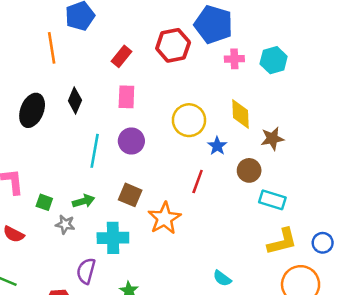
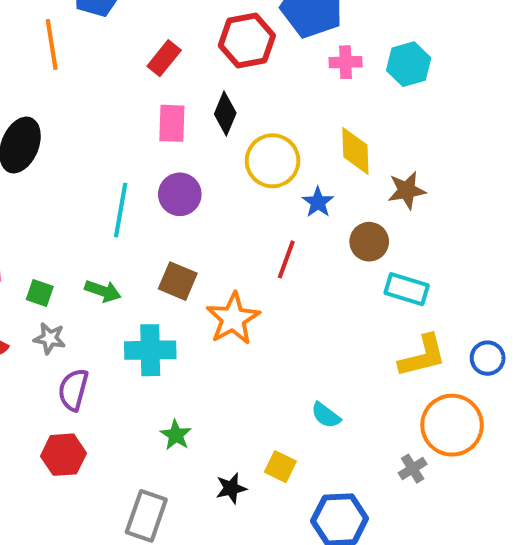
black diamond: (75, 101) -> (225, 113), moved
green arrow: (84, 201) -> (103, 291), turned 35
gray star: (65, 224) -> (50, 338), moved
purple semicircle: (86, 271) -> (73, 390), moved

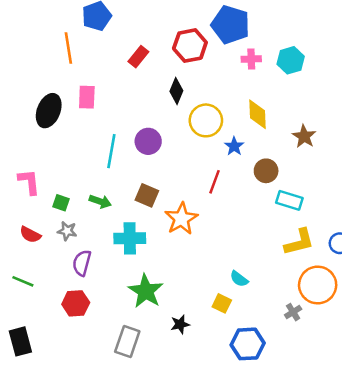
pink rectangle: (172, 123) -> (87, 97), moved
brown star: (407, 190) -> (304, 136), moved, turned -30
green star: (176, 435) -> (146, 291), size x1.8
yellow square: (280, 467) -> (222, 303), moved

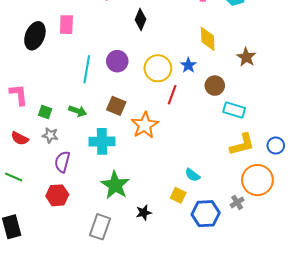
yellow circle: (206, 120) -> (158, 68), moved
blue hexagon: (248, 344) -> (206, 214), moved

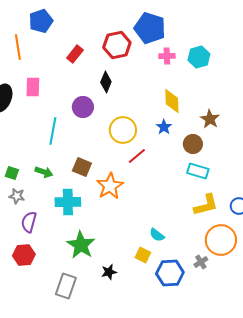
purple circle: (117, 61) -> (83, 107), moved
blue star: (188, 65) -> (164, 127), moved
brown circle: (215, 86) -> (193, 144), moved
red line: (172, 95) -> (137, 156), turned 30

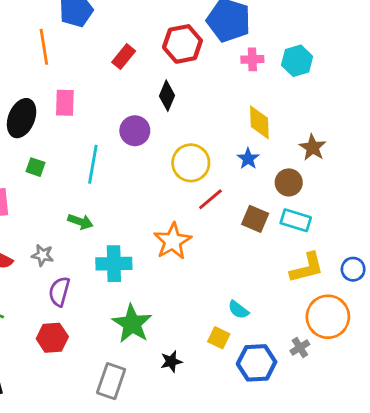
brown square: (82, 167) -> (255, 219), moved
green square: (12, 173) -> (36, 167), moved

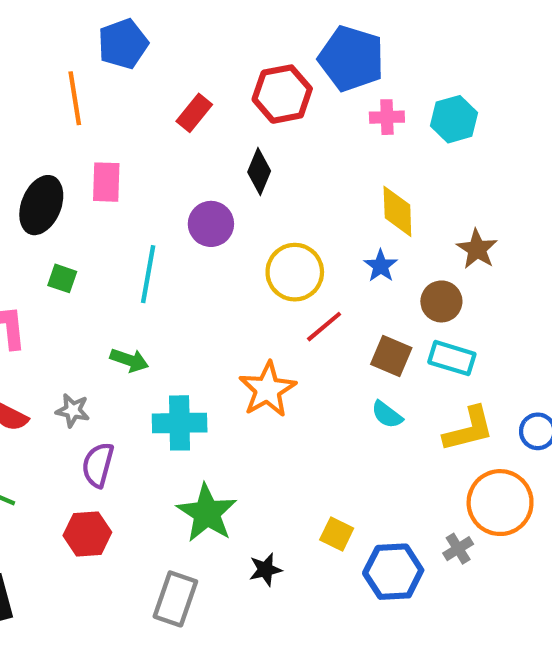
cyan semicircle: (238, 310) -> (387, 415), moved

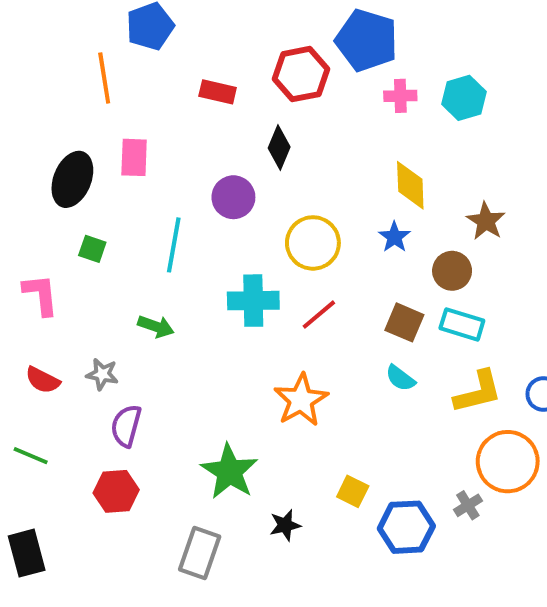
red rectangle: (194, 113) -> (218, 92), turned 64
red line: (324, 327) -> (319, 315), moved
orange star: (268, 389) -> (301, 400), moved
cyan cross: (180, 423) -> (253, 301), moved

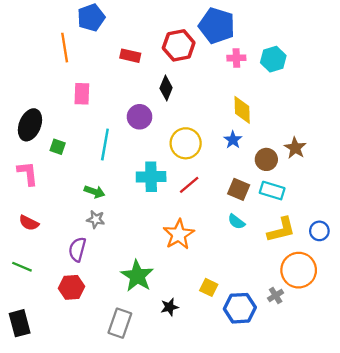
black ellipse: (72, 179) -> (30, 125), moved
brown star: (486, 221) -> (295, 148), moved
gray star: (102, 374) -> (96, 219), moved

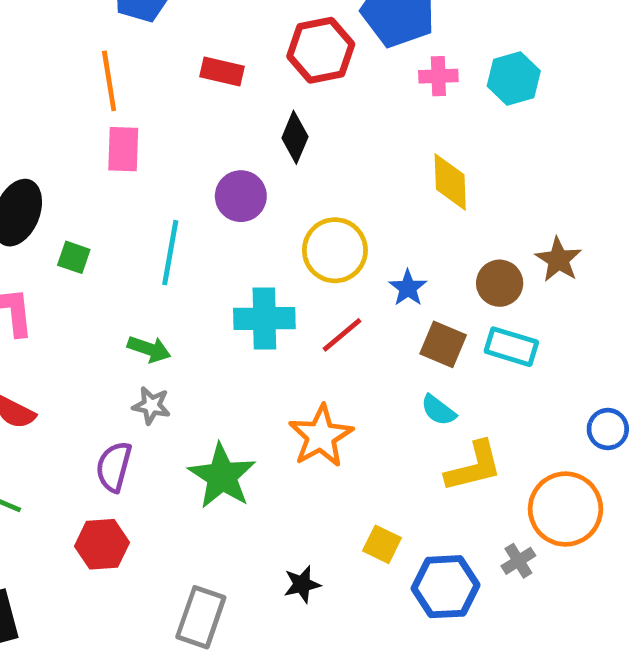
orange line: (65, 48) -> (109, 81), moved
blue star: (233, 140) -> (408, 288), moved
yellow L-shape: (281, 230) -> (474, 467), moved
green star: (137, 276) -> (222, 476), moved

